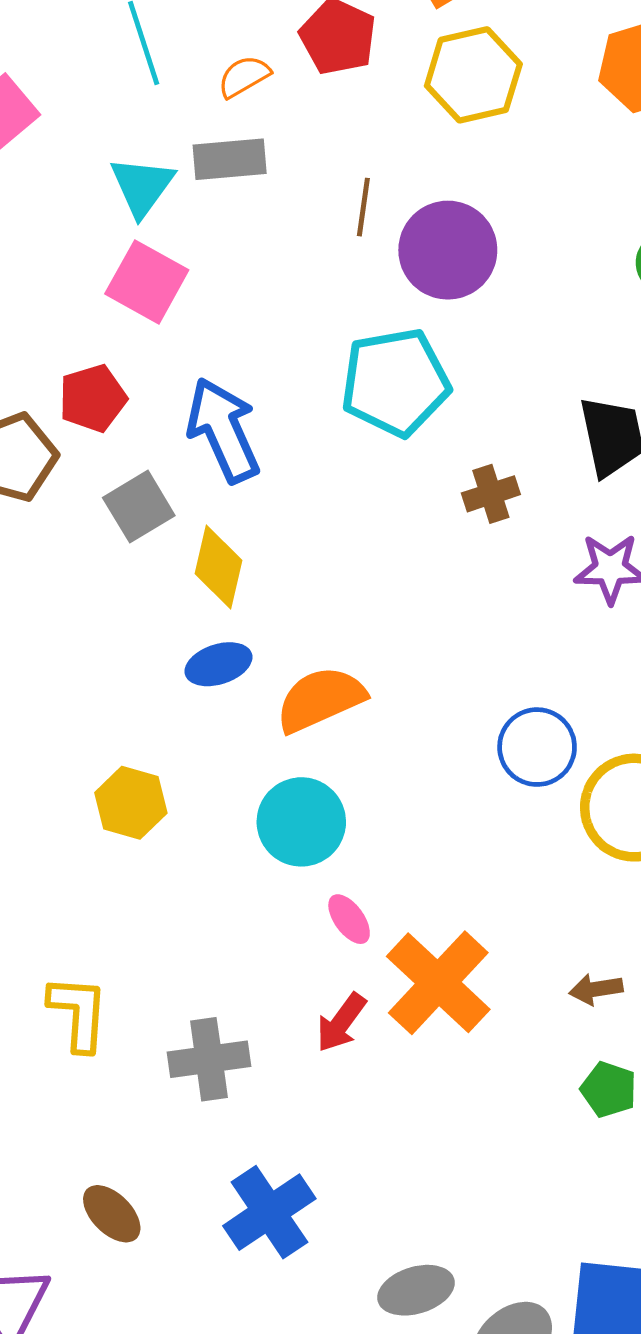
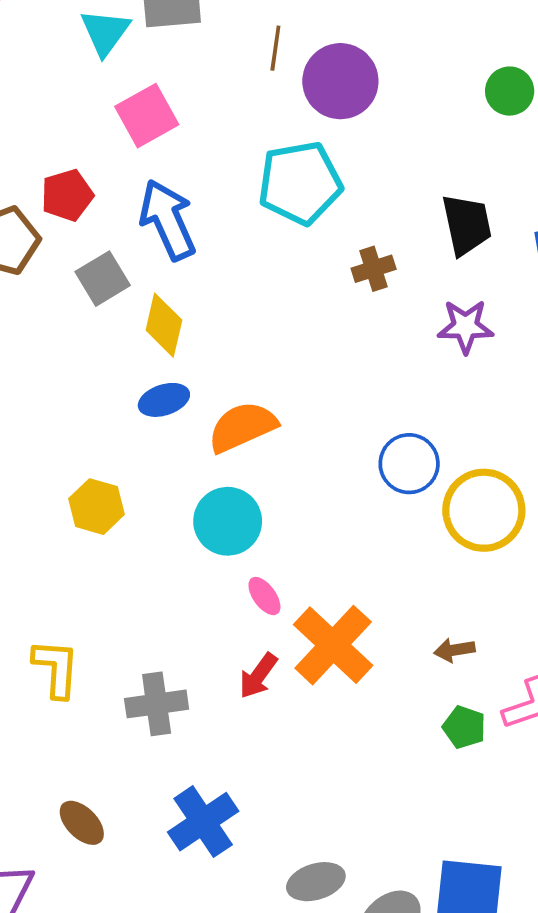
pink square: (147, 282) -> (147, 116), moved, turned 32

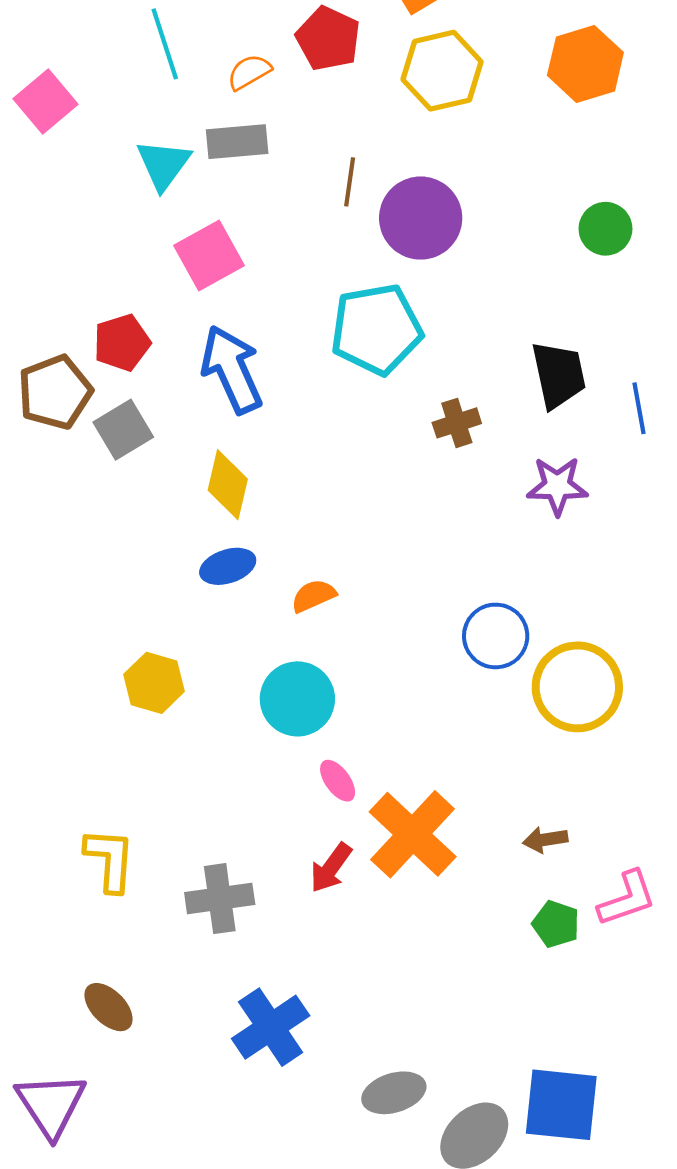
gray square: (103, 279) -> (123, 430), moved
orange semicircle: (242, 427) -> (313, 596), size x0.6
brown ellipse: (82, 823) -> (109, 1007), moved

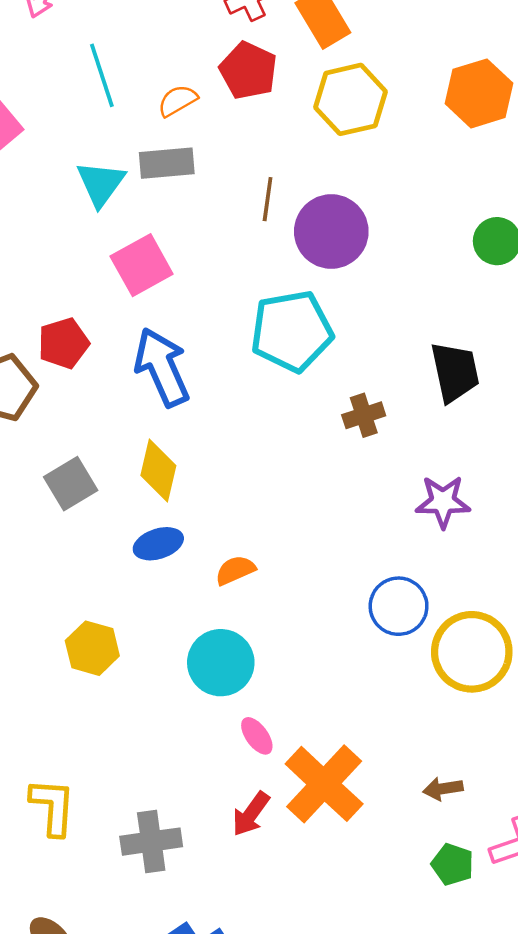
gray square: (123, 430) -> (71, 484), moved
purple star: (557, 486) -> (443, 502), moved

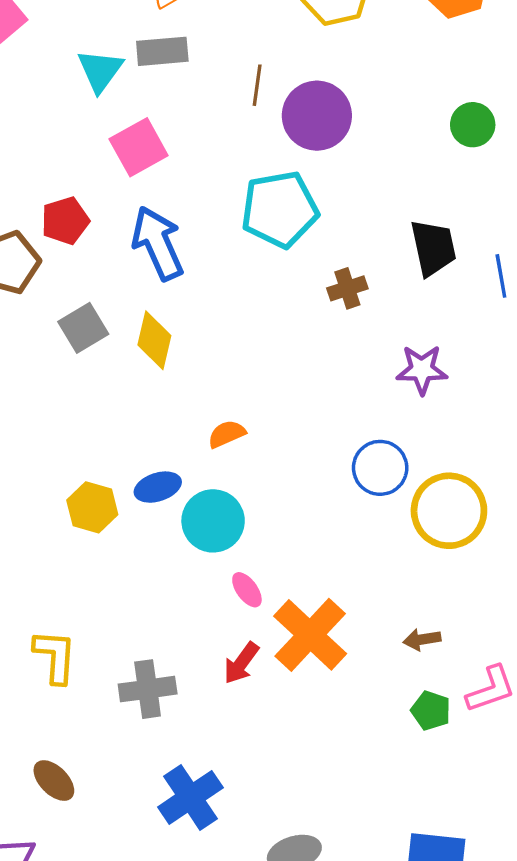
gray square: (71, 484) -> (83, 328), moved
blue ellipse: (158, 544) -> (158, 487), moved

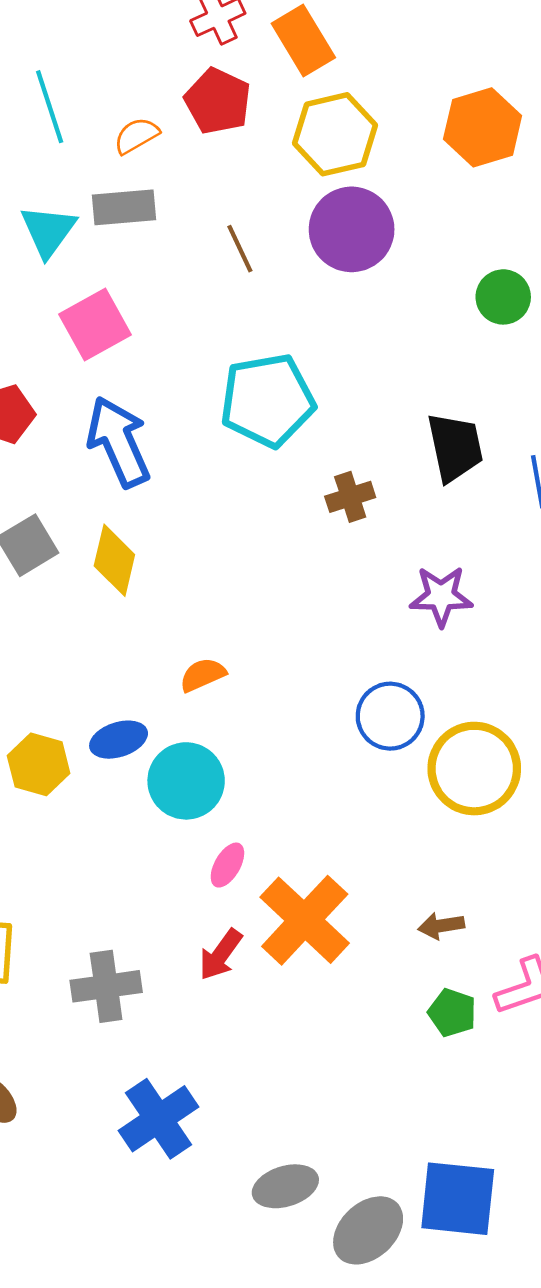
brown line: (257, 85) -> (240, 249), turned -33
purple circle: (317, 116) -> (352, 229), moved
pink ellipse: (247, 590) -> (227, 865), turned 66

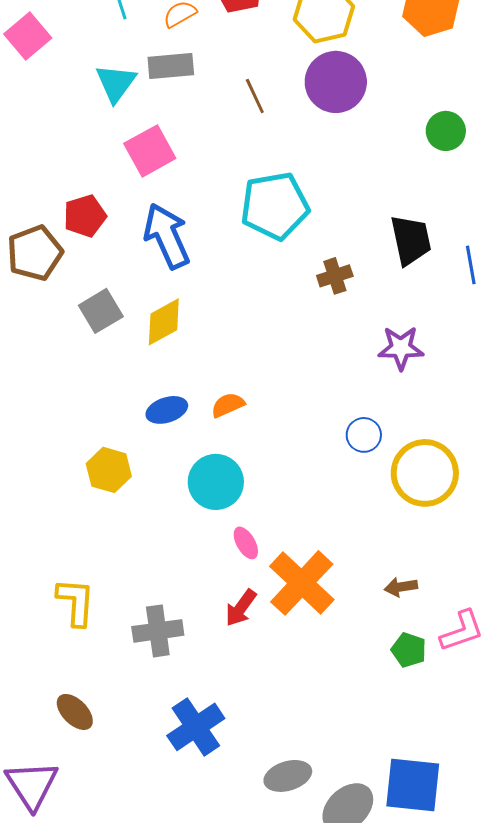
yellow diamond: (114, 560) -> (164, 322), turned 48
blue circle: (390, 716) -> (364, 435), size x0.7
blue ellipse: (119, 740) -> (167, 410), moved
pink ellipse: (227, 865) -> (246, 543), turned -60

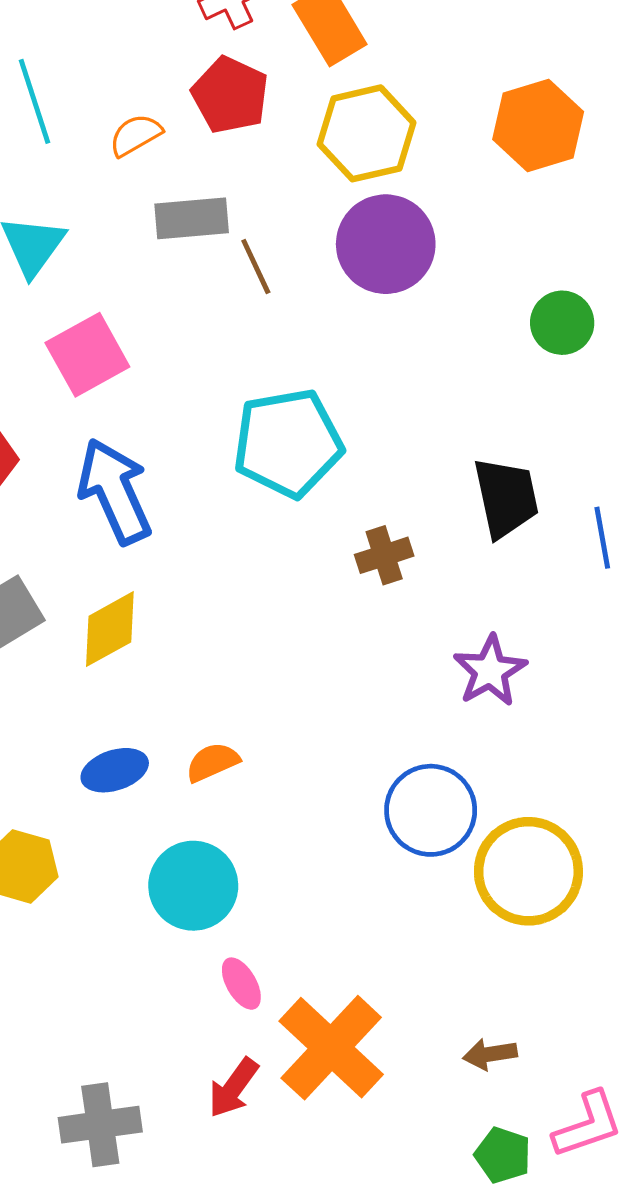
gray rectangle: (171, 66) -> (192, 218), moved
purple star: (401, 348) -> (490, 671), turned -30
blue circle: (364, 435) -> (431, 810), size x1.6

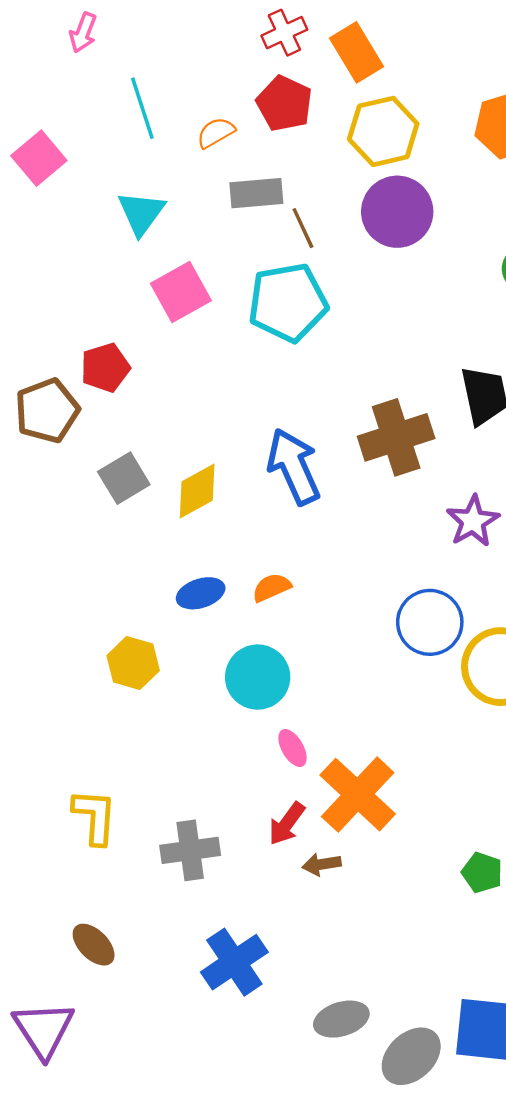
cyan pentagon: (288, 443) -> (288, 302), moved
blue arrow: (115, 491) -> (294, 466), moved
brown cross: (384, 555) -> (396, 437), size x1.8
brown arrow: (490, 1054) -> (322, 864), moved

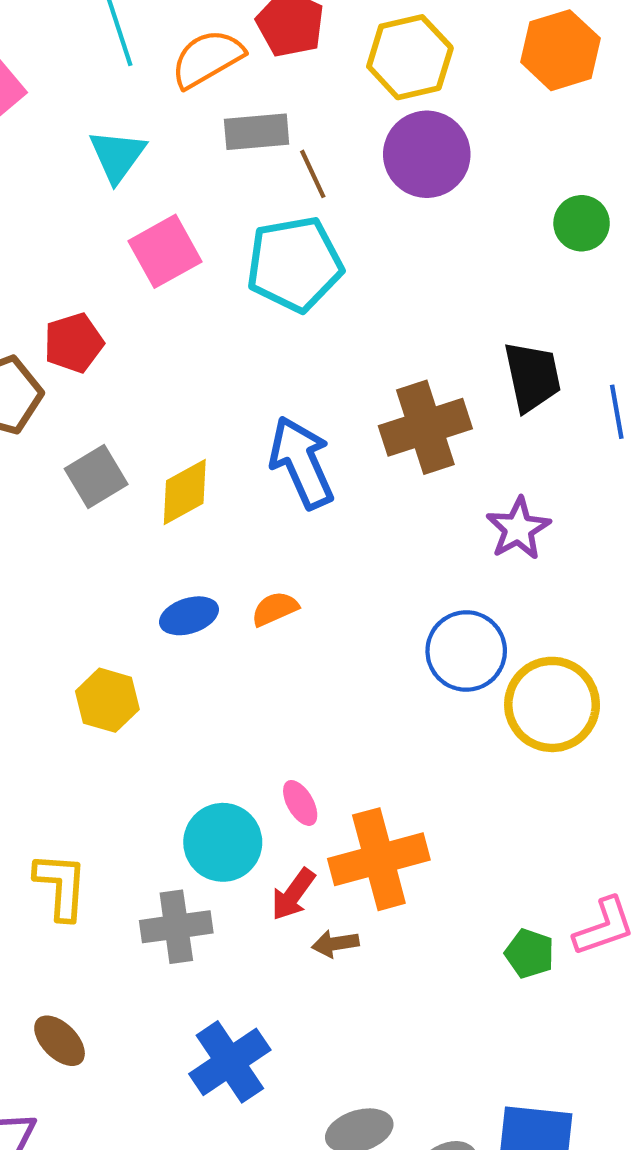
orange semicircle: (216, 133) -> (207, 59), size x1.6
cyan circle: (258, 677) -> (223, 842), moved
orange cross: (358, 795) -> (379, 859), turned 32

